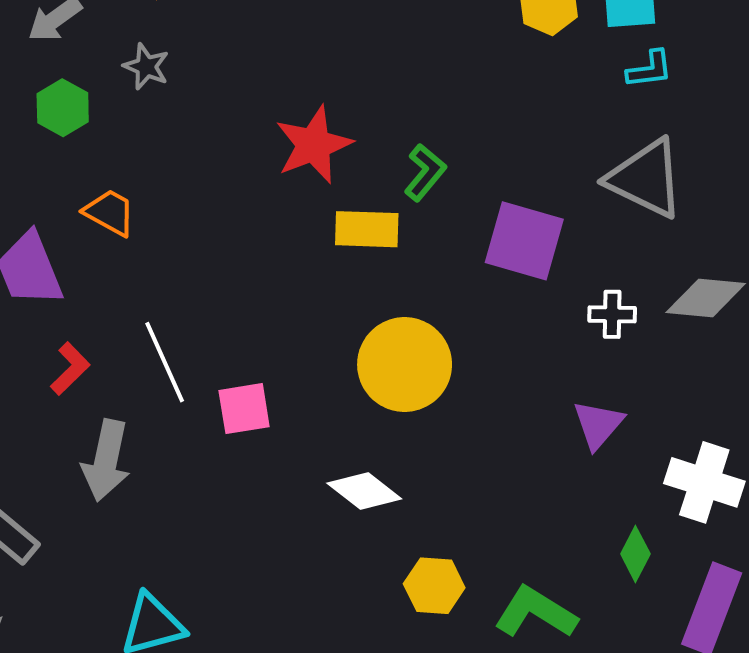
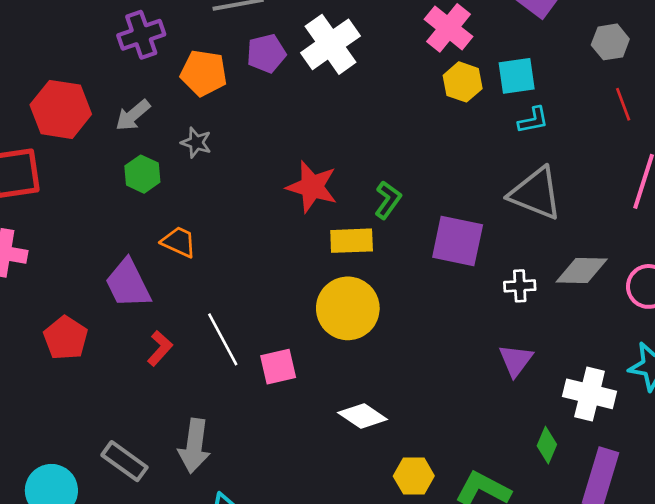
red star: (314, 145) -> (312, 187), turned -30
yellow circle: (405, 365) -> (348, 308), moved
gray arrow: (106, 460) -> (194, 446), moved

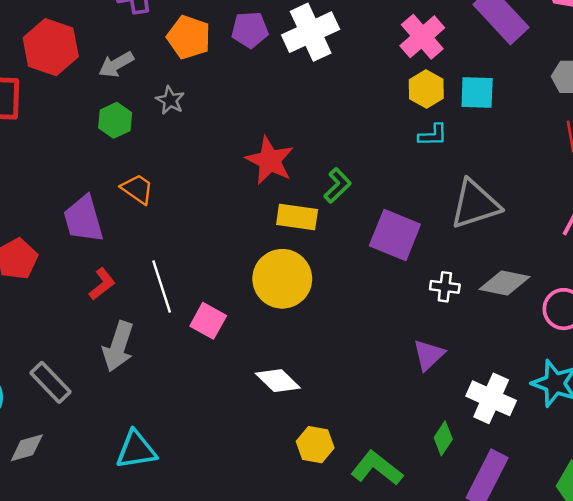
cyan L-shape: (533, 120) -> (433, 135), moved
gray triangle: (536, 193) -> (475, 204), turned -50
pink square: (278, 367) -> (208, 321), turned 32
gray arrow: (194, 446) -> (118, 346), moved

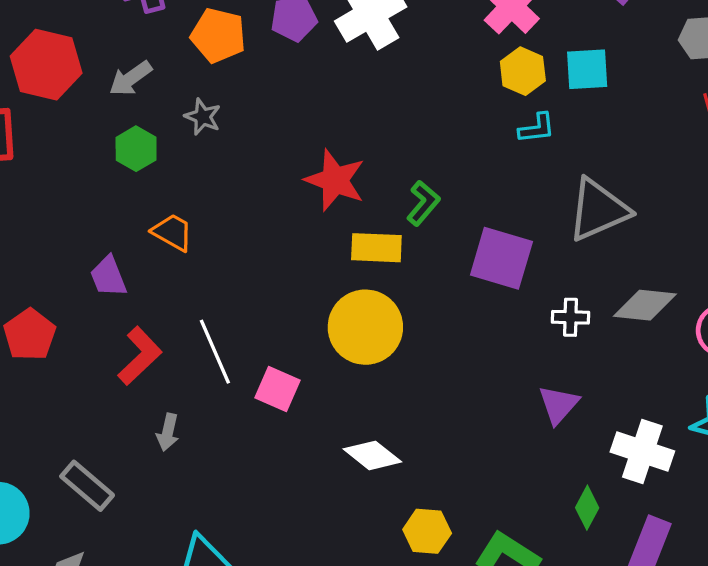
purple trapezoid: (83, 219) -> (108, 277), size x0.7
red L-shape: (102, 284) -> (140, 356), size x1.4
gray arrow: (118, 346) -> (168, 432), size x0.6

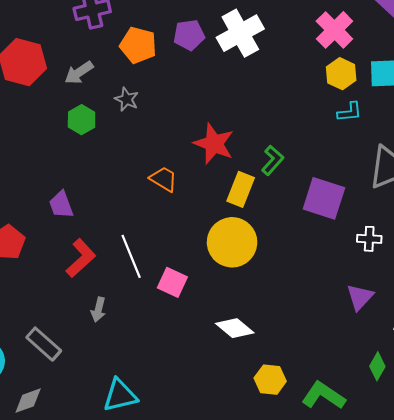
orange trapezoid: (172, 232) -> (163, 179), moved
yellow rectangle: (376, 248) -> (241, 189), turned -72

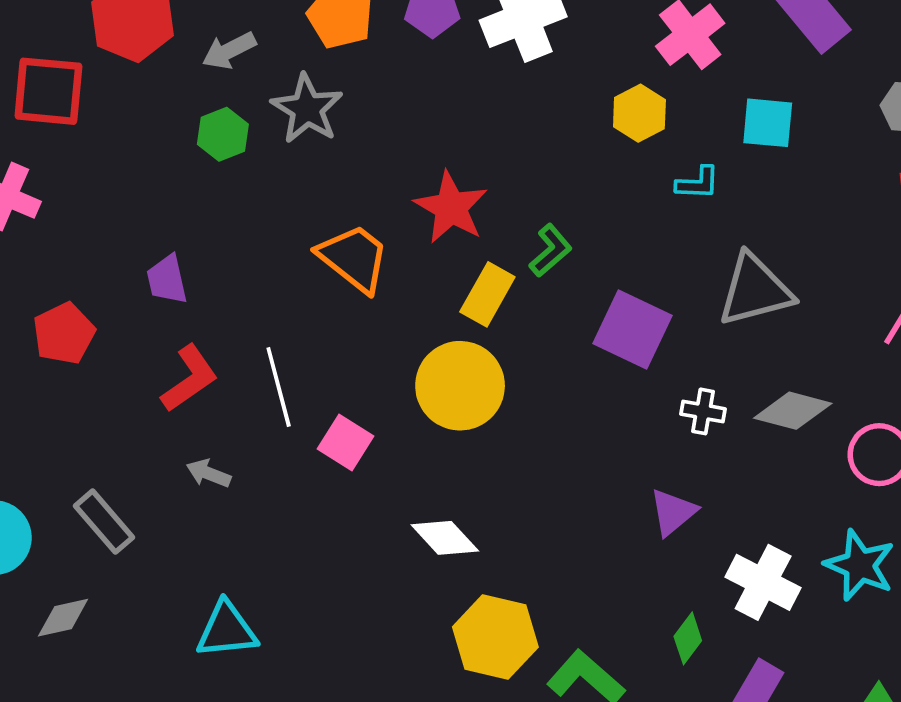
yellow hexagon: (341, 74) -> (639, 113), moved
gray star: (127, 99) -> (307, 109), size x1.6
orange trapezoid: (163, 179) -> (354, 258), size x1.5
gray arrow: (98, 310) -> (209, 473), turned 90
yellow hexagon: (270, 380) -> (495, 637), size x1.5

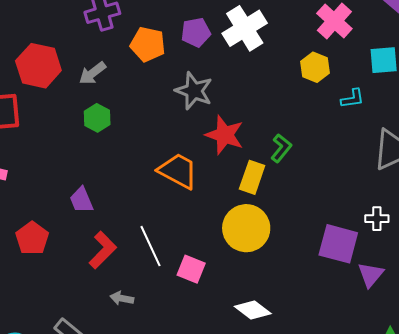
gray star: (307, 109) -> (194, 91), moved
purple square: (632, 330) -> (338, 244), moved

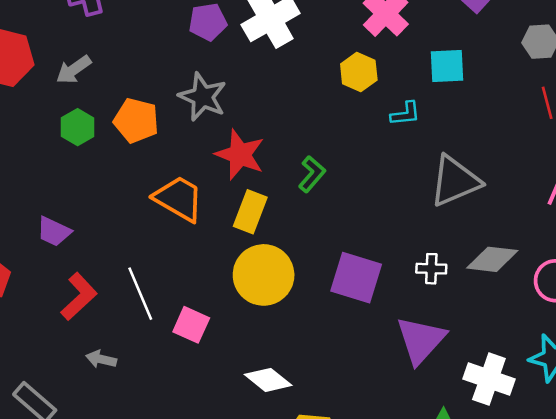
orange pentagon: (148, 44) -> (136, 121), moved
yellow rectangle: (252, 177) -> (250, 212), moved
purple trapezoid: (81, 200) -> (54, 231), turned -44
purple square: (338, 244) -> (356, 278), moved
purple triangle: (371, 275) -> (421, 340), size x1.5

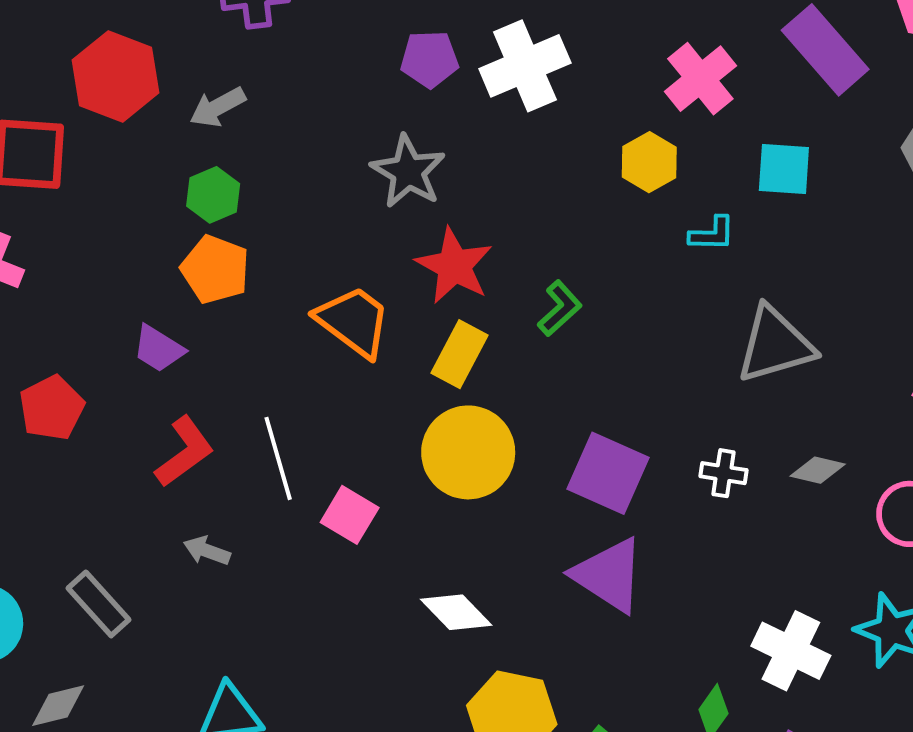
orange pentagon: (136, 121) -> (215, 269), moved
gray diamond: (492, 259) -> (818, 470), size x0.7
purple triangle: (421, 340) -> (609, 575), moved, turned -46

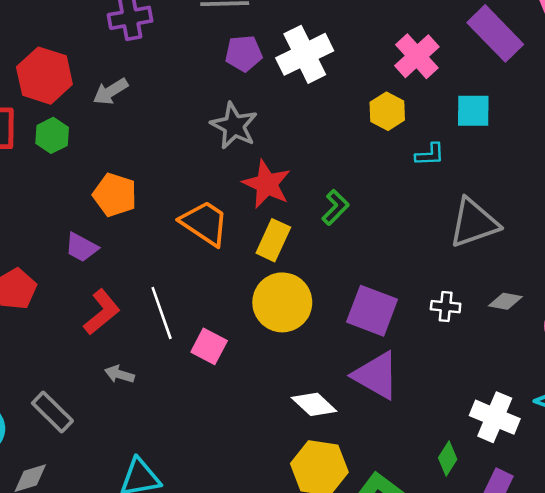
green hexagon: (213, 195) -> (52, 135), moved
white diamond: (456, 612) -> (314, 404), moved

